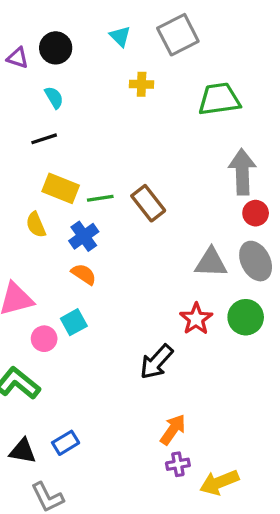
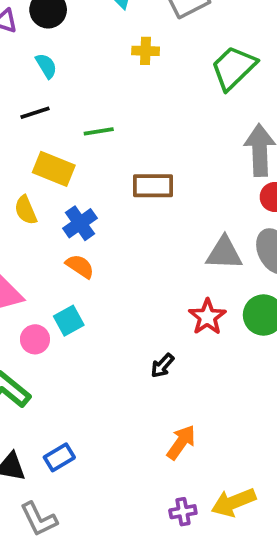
green trapezoid: (219, 99) -> (234, 68), turned -36
green line: (100, 198) -> (99, 131), moved
brown rectangle: (148, 203) -> (153, 186), turned -52
black arrow: (156, 362) -> (162, 366), size x0.6
purple cross: (178, 464) -> (183, 512), moved

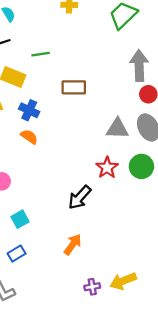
blue cross: (80, 223) -> (29, 110), turned -30
cyan square: (69, 321) -> (20, 219), moved
black arrow: (162, 366) -> (80, 197), size x1.6
orange arrow: (181, 442) -> (73, 244), moved

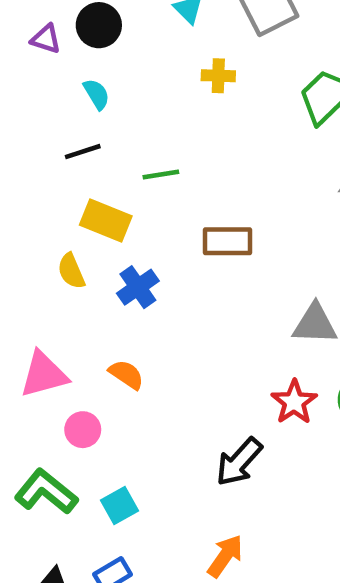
blue cross: (29, 110) -> (138, 287), turned 30
orange semicircle: (29, 137) -> (126, 374), moved

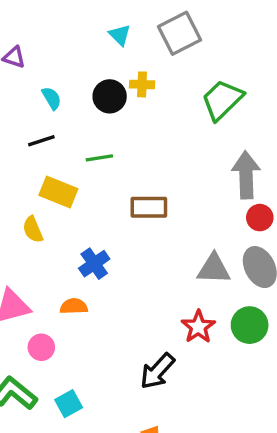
black circle: (99, 25) -> (110, 96), moved
blue cross: (138, 287) -> (94, 264), moved
orange semicircle: (126, 374) -> (74, 306), turned -36

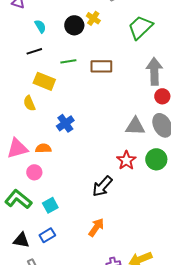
yellow cross: (142, 84) -> (93, 18), turned 32
brown rectangle: (149, 207) -> (101, 66), moved
orange semicircle: (74, 306) -> (43, 148), moved

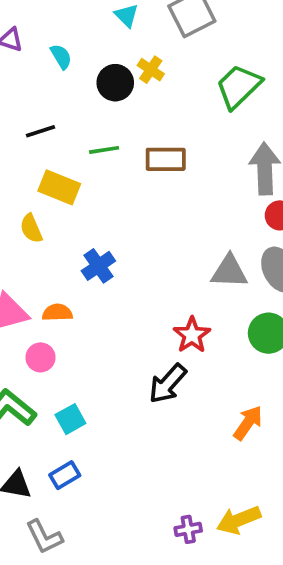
cyan semicircle: (40, 26) -> (61, 57), moved
red star: (126, 160) -> (192, 335), moved
orange arrow: (96, 227) -> (248, 423), moved

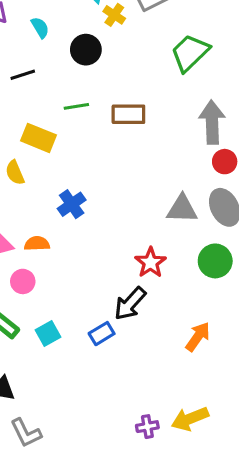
yellow cross: (151, 70) -> (114, 15), moved
black line: (40, 131) -> (23, 75), moved
blue rectangle: (65, 475) -> (102, 334), moved

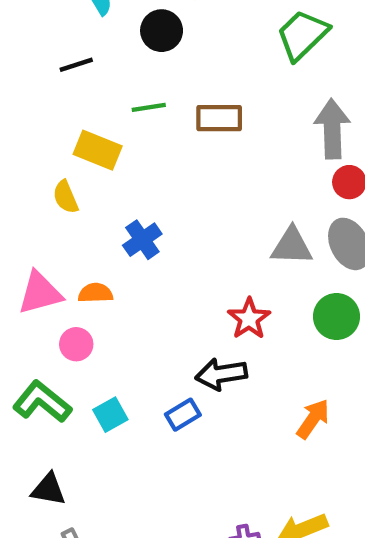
black arrow: (130, 304) -> (221, 374), turned 39

